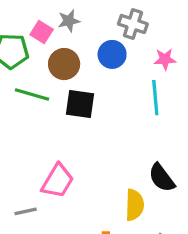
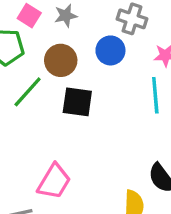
pink square: (42, 32) -> (29, 16), moved
green line: (32, 94) -> (28, 92), turned -64

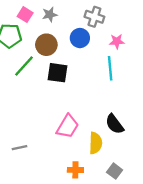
pink trapezoid: (54, 181) -> (68, 126), moved

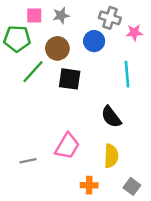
pink square: (25, 15) -> (34, 15), turned -32
pink star: (117, 41) -> (134, 33), moved
black semicircle: (115, 124) -> (111, 117), moved
pink trapezoid: (68, 126) -> (67, 146), moved

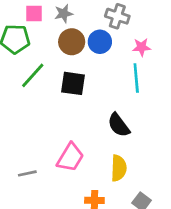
pink star: (134, 33) -> (142, 47), moved
brown circle: (57, 48) -> (72, 42), moved

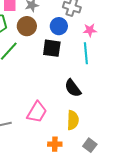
brown circle: (72, 42) -> (27, 26), moved
black square: (73, 83) -> (52, 48), moved

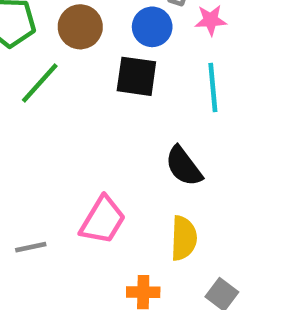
pink star: (90, 30) -> (211, 20), moved

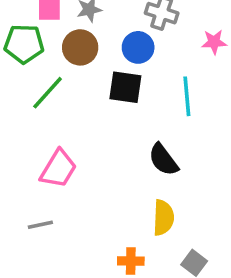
pink star: (211, 20) -> (214, 42), moved
pink trapezoid: (103, 220) -> (58, 169), moved

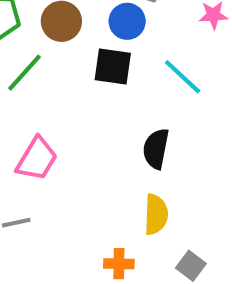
cyan line: (187, 96) -> (183, 77), turned -42
black semicircle: (163, 160) -> (156, 149), turned 48

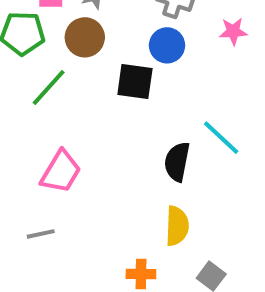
blue circle: (127, 21) -> (167, 45), moved
cyan line: (183, 77) -> (221, 138), moved

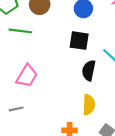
black square: (135, 81) -> (79, 41), moved
green line: (49, 87) -> (20, 31), turned 55

